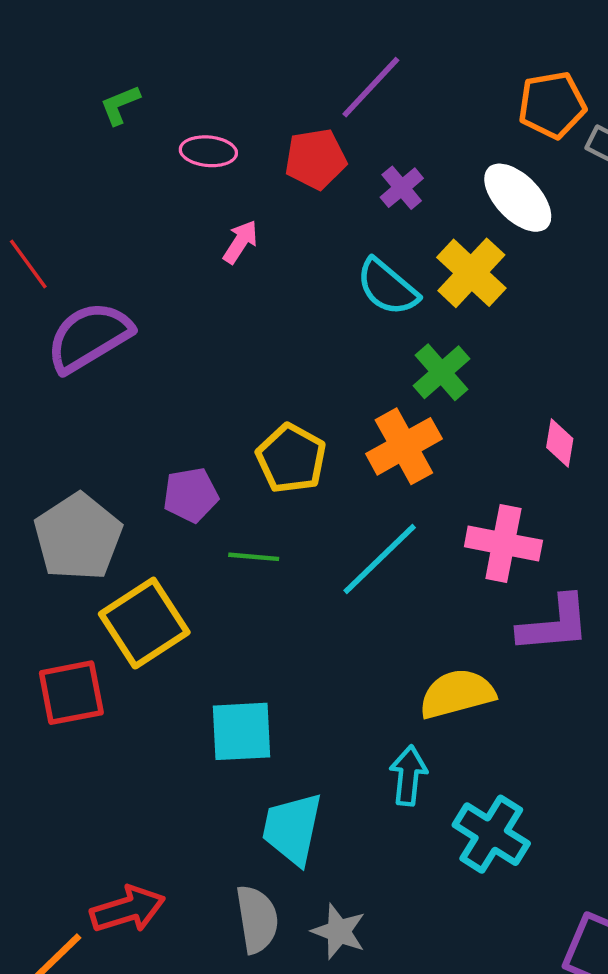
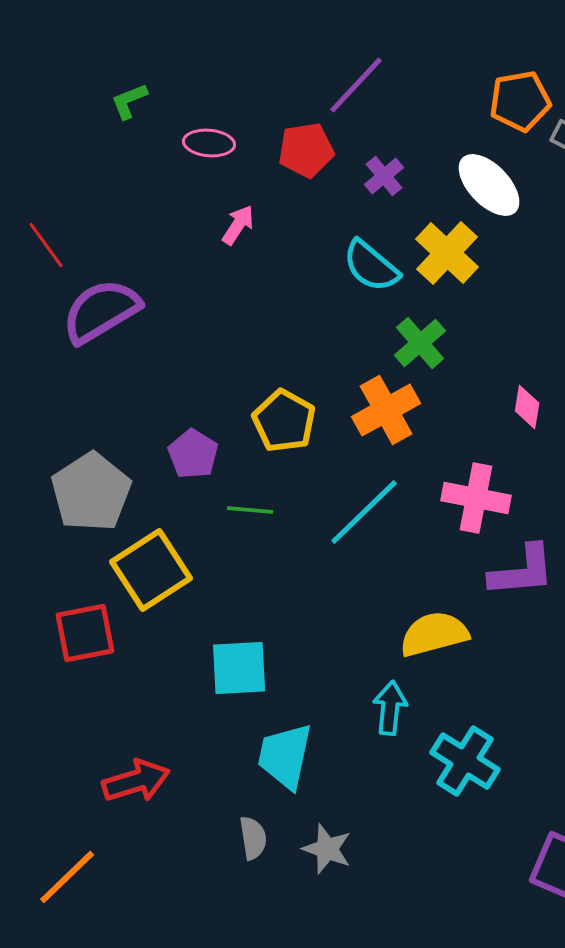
purple pentagon: (191, 495) -> (193, 454), turned -30
red arrow: (128, 909) -> (136, 781), moved
gray semicircle: (257, 919) -> (253, 838), size x0.7

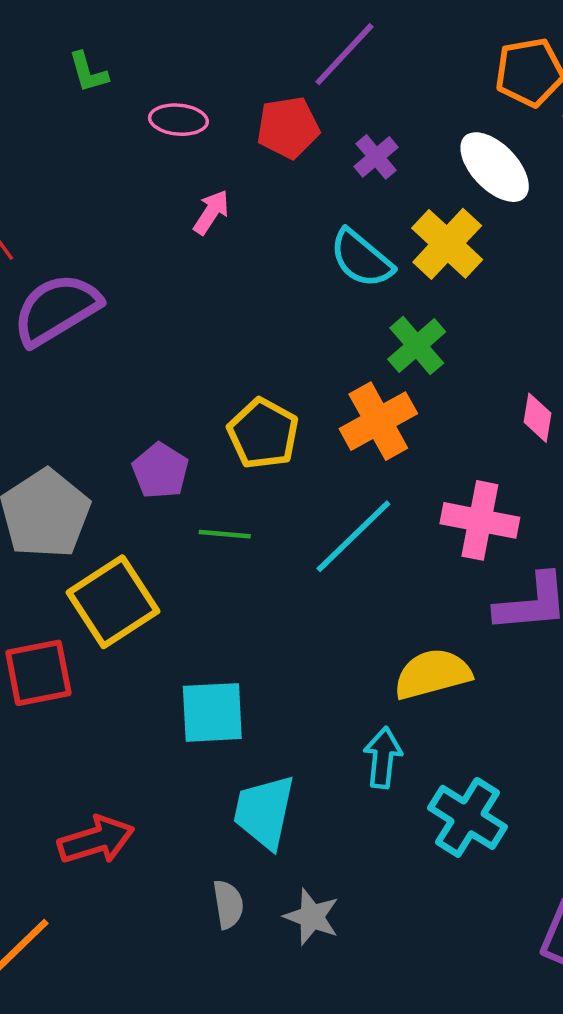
green L-shape: (129, 101) -> (88, 72), turned -84

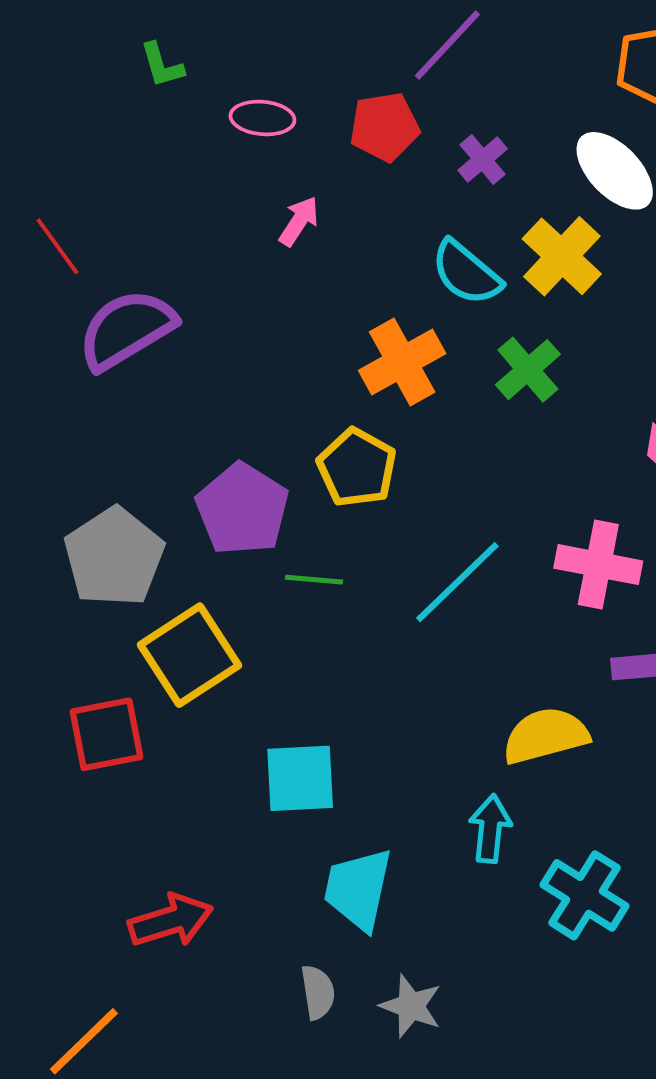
orange cross: (378, 421) -> (402, 362), moved
purple pentagon: (160, 471) -> (242, 509), size x1.5

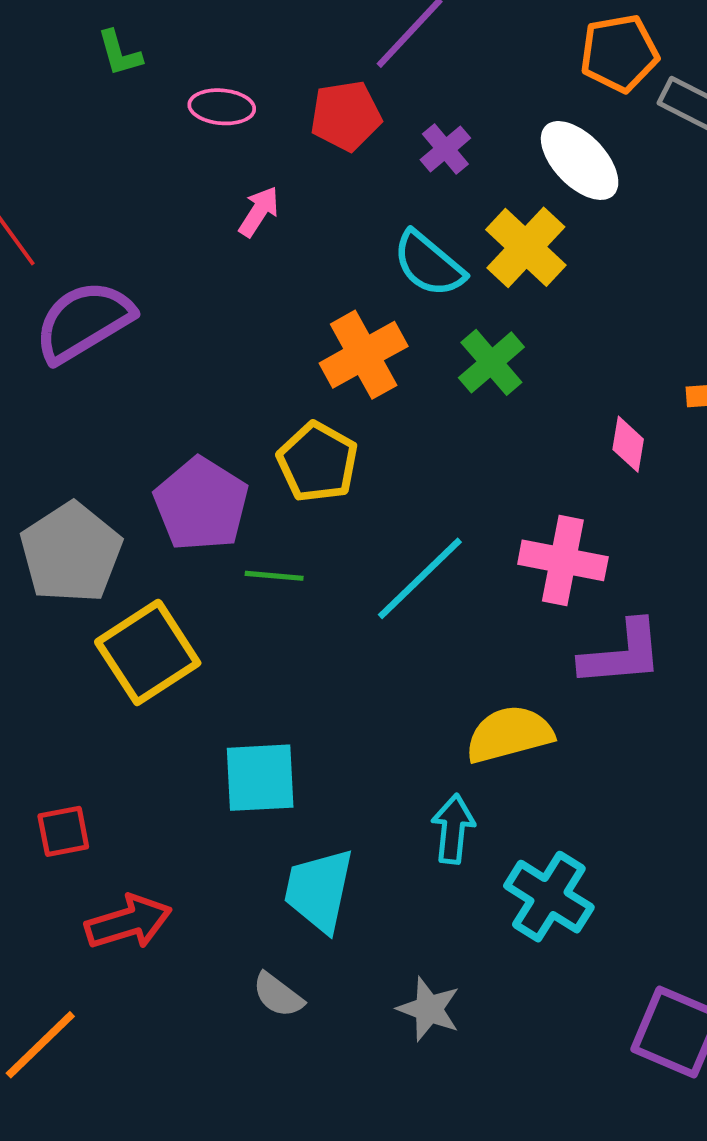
red square: (106, 734) -> (63, 831), moved, size x0.7
gray semicircle: (318, 992) -> (278, 995), turned 136
gray star: (411, 1006) -> (429, 1009), moved

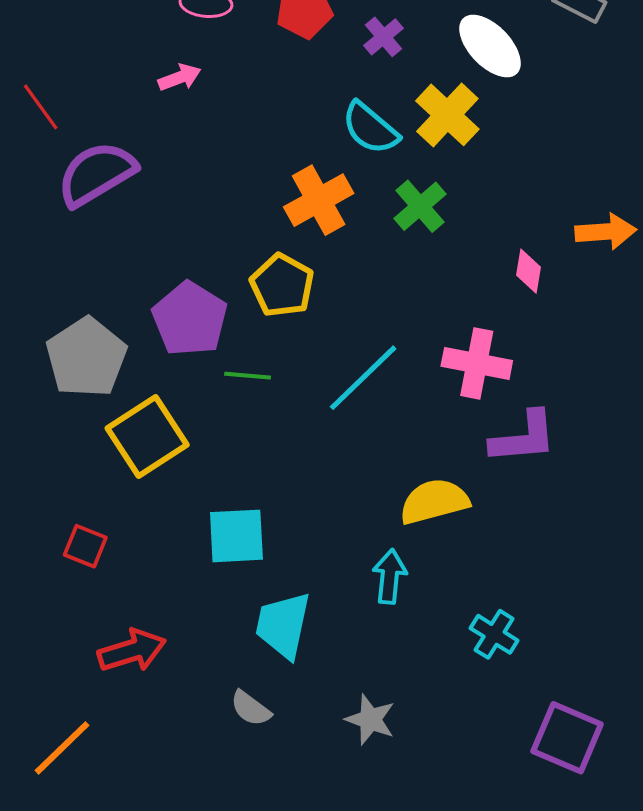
pink arrow: (259, 212) -> (180, 77), moved, turned 36
red square: (63, 831) -> (85, 546), moved, turned 33
cyan cross: (549, 897) -> (494, 634), moved, size x0.7

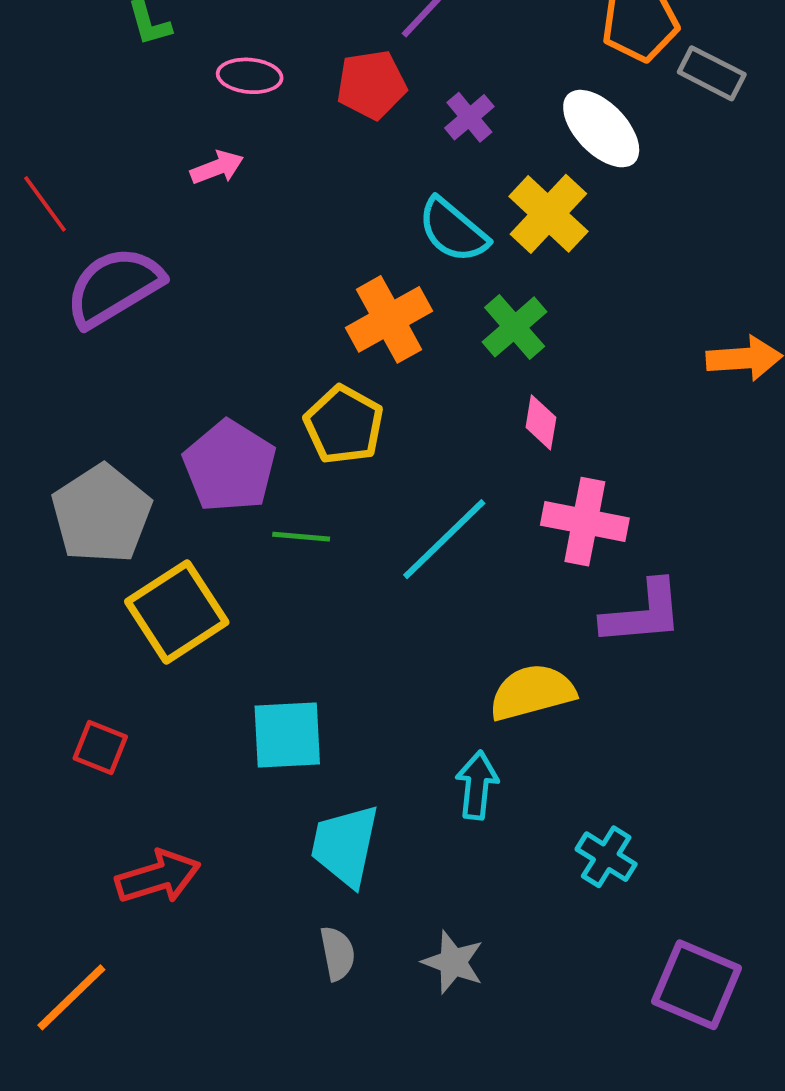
pink diamond: (529, 271) -> (541, 422), moved
gray semicircle: (251, 708) -> (338, 953), moved, turned -138

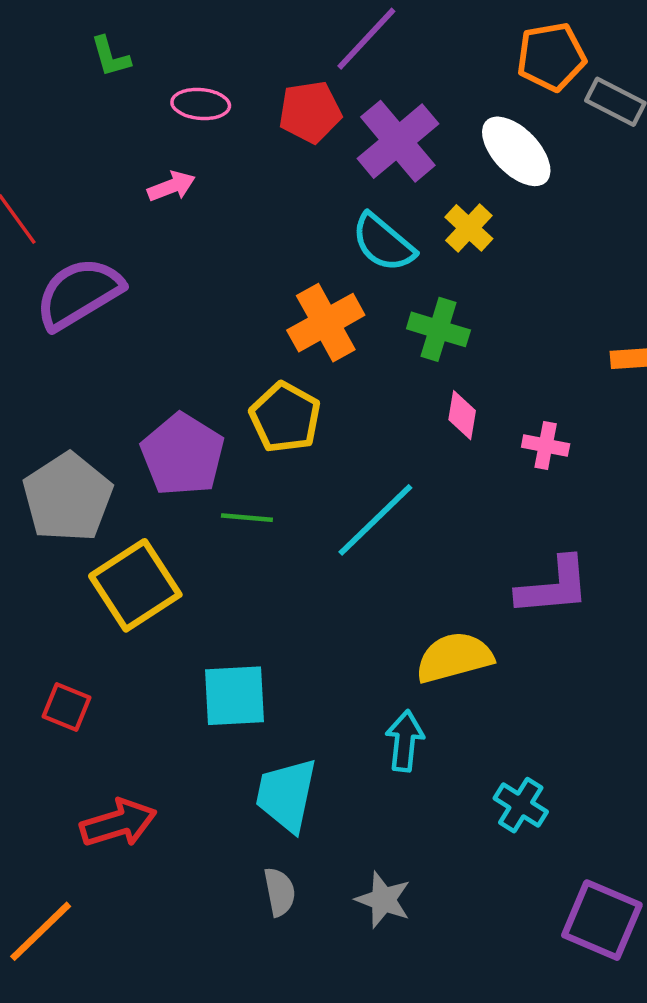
purple cross: (469, 117) -> (398, 141), size x1.8
yellow cross: (548, 214) -> (469, 228), size x0.7
green cross: (515, 327) -> (438, 329), turned -32
pink cross: (585, 522) -> (546, 446), moved, size x0.6

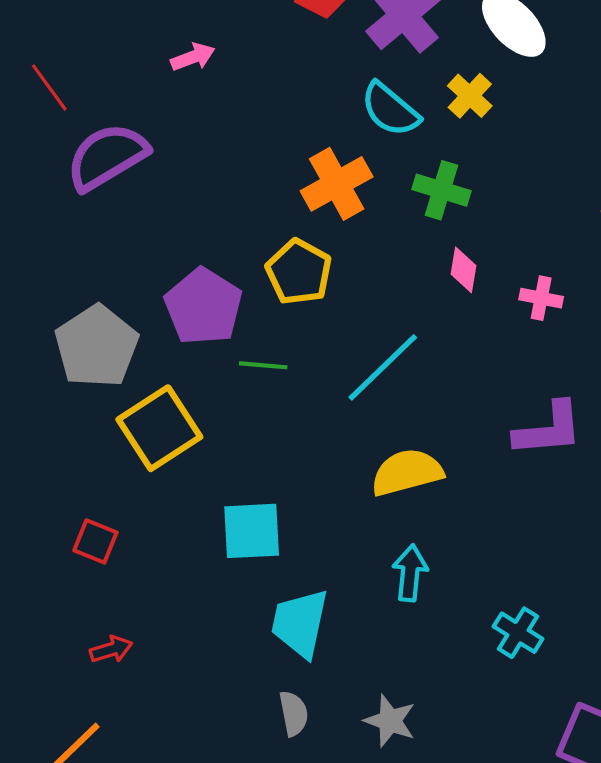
yellow semicircle: (454, 657) -> (407, 472), moved
red arrow: (118, 823) -> (111, 649), moved, size x0.6

